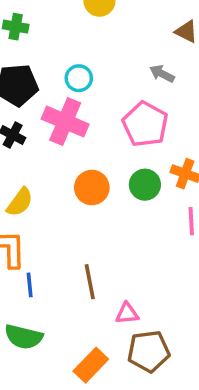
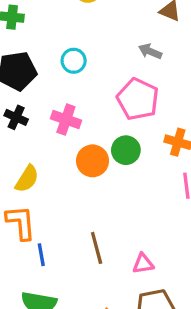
pink cross: (65, 122) -> (66, 120), moved, size x0.7
green circle: (145, 185) -> (126, 150), moved
pink triangle: (127, 313) -> (143, 264), moved

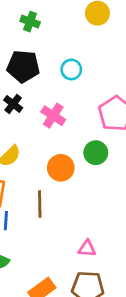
orange circle: (92, 161) -> (61, 168), moved
brown line: (97, 248) -> (40, 204), moved

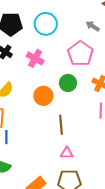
cyan circle: (71, 69) -> (46, 24), size x1.5
brown line: (40, 204) -> (61, 125), moved

